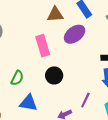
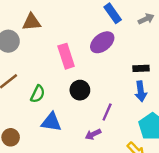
brown triangle: (55, 14) -> (32, 22), moved
purple line: (85, 100) -> (107, 112), moved

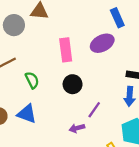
green semicircle: (38, 94) -> (32, 80), turned -63
blue triangle: (51, 122) -> (27, 114), moved

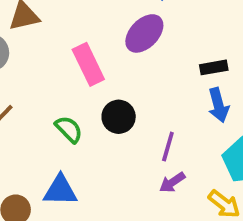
green semicircle: (32, 80) -> (69, 129), moved
purple arrow: (77, 128) -> (172, 182), moved

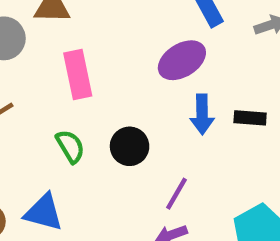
pink rectangle: (88, 64) -> (78, 75), moved
blue arrow: (218, 105) -> (202, 114), moved

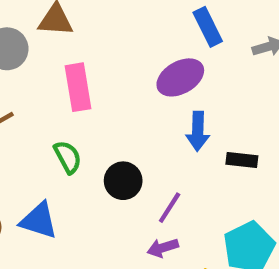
black rectangle: (250, 118) -> (242, 160), moved
black circle: (130, 146) -> (123, 181), moved

